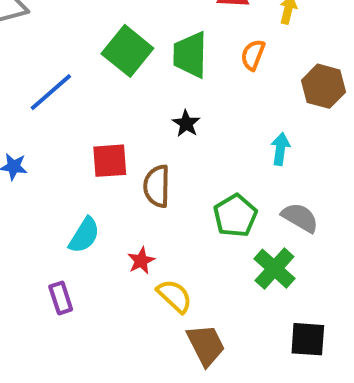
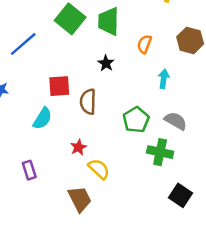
orange semicircle: (253, 55) -> (144, 44), moved
cyan semicircle: (84, 235) -> (42, 118), moved
green cross: (274, 269) -> (160, 152), turned -30
black square: (308, 339) -> (180, 195), turned 30
brown trapezoid: (206, 345) -> (80, 199), moved

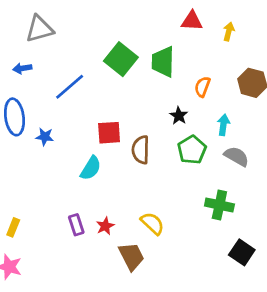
black star: (106, 63) -> (179, 116), moved
green pentagon: (136, 120) -> (192, 150), moved
gray semicircle: (176, 121) -> (237, 156), moved
red star: (78, 147) -> (105, 226), moved

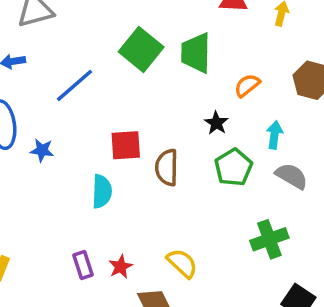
orange semicircle: (202, 87) -> (247, 85), turned 30
cyan semicircle: (91, 168) -> (102, 191), turned -30
green cross: (219, 205) -> (269, 239), turned -32

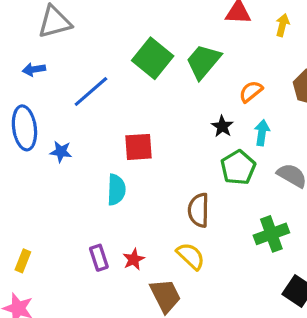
green trapezoid: (196, 53) -> (203, 61), turned 39
cyan arrow: (274, 135) -> (262, 133), moved
brown semicircle: (167, 167) -> (199, 210), moved

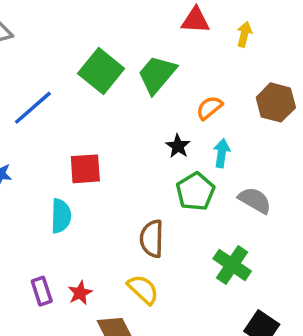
green cross: (271, 234) -> (232, 265), turned -36

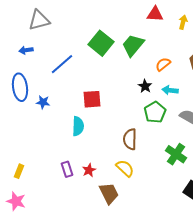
cyan arrow: (222, 153) -> (170, 90), turned -91

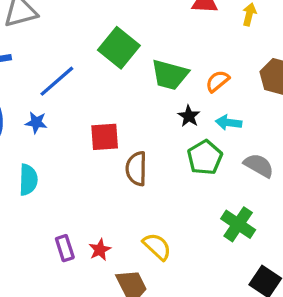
green trapezoid: (133, 45) -> (170, 75), moved, turned -115
blue star: (43, 102) -> (36, 123), moved
cyan semicircle: (78, 126) -> (28, 180), moved
brown semicircle: (130, 139) -> (136, 169), moved

